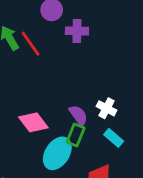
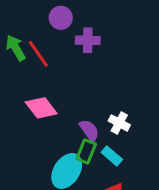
pink diamond: (33, 122) -> (41, 108), moved
cyan rectangle: (114, 138) -> (112, 156), moved

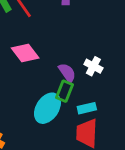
cyan rectangle: (112, 156) -> (87, 108), moved, turned -54

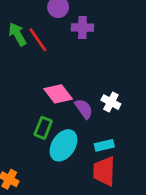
pink diamond: (25, 53) -> (58, 94), moved
green rectangle: (65, 91) -> (43, 128), moved

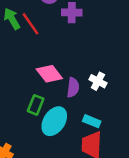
purple semicircle: (84, 109) -> (73, 87), turned 42
cyan rectangle: (104, 145) -> (92, 121), turned 35

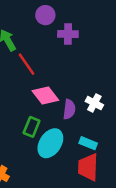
red line: (31, 24) -> (26, 64), moved

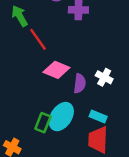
pink diamond: (45, 95) -> (56, 70), turned -30
green rectangle: (32, 127) -> (43, 123), moved

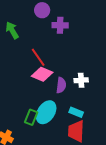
red line: (38, 39) -> (38, 57), moved
white cross: (104, 77) -> (81, 80), turned -32

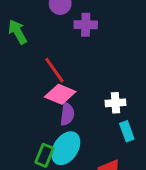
purple semicircle: (61, 85) -> (67, 114), moved
cyan rectangle: (76, 112) -> (127, 131), moved, turned 48

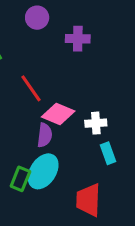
purple cross: (86, 25) -> (78, 39), moved
pink diamond: (60, 94) -> (58, 114), moved

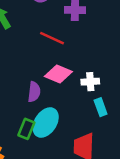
red line: (31, 88) -> (52, 38), moved, turned -30
purple semicircle: (45, 135) -> (34, 92), moved

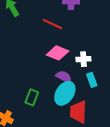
purple semicircle: (34, 92) -> (64, 77), moved, turned -70
cyan ellipse: (46, 122) -> (65, 93), moved

